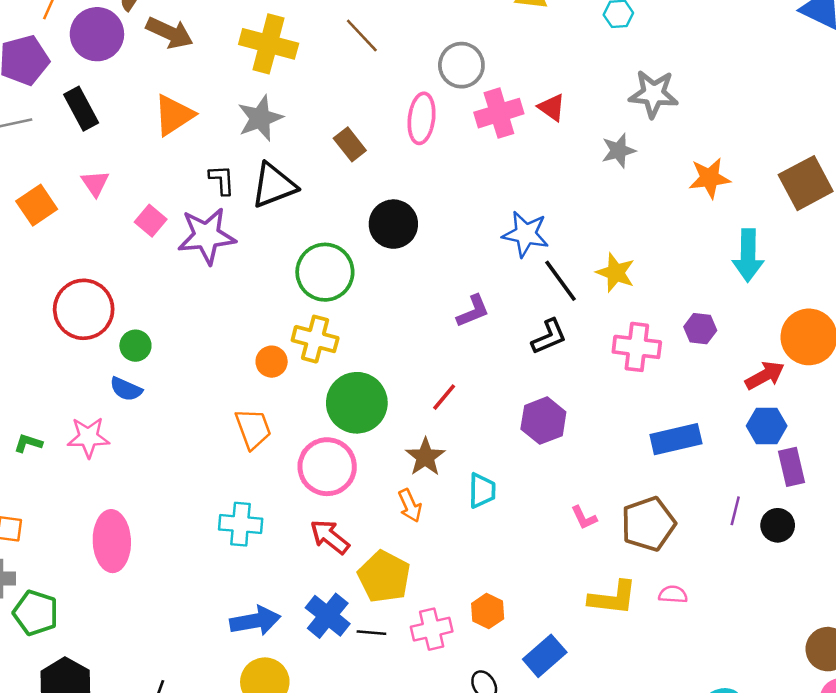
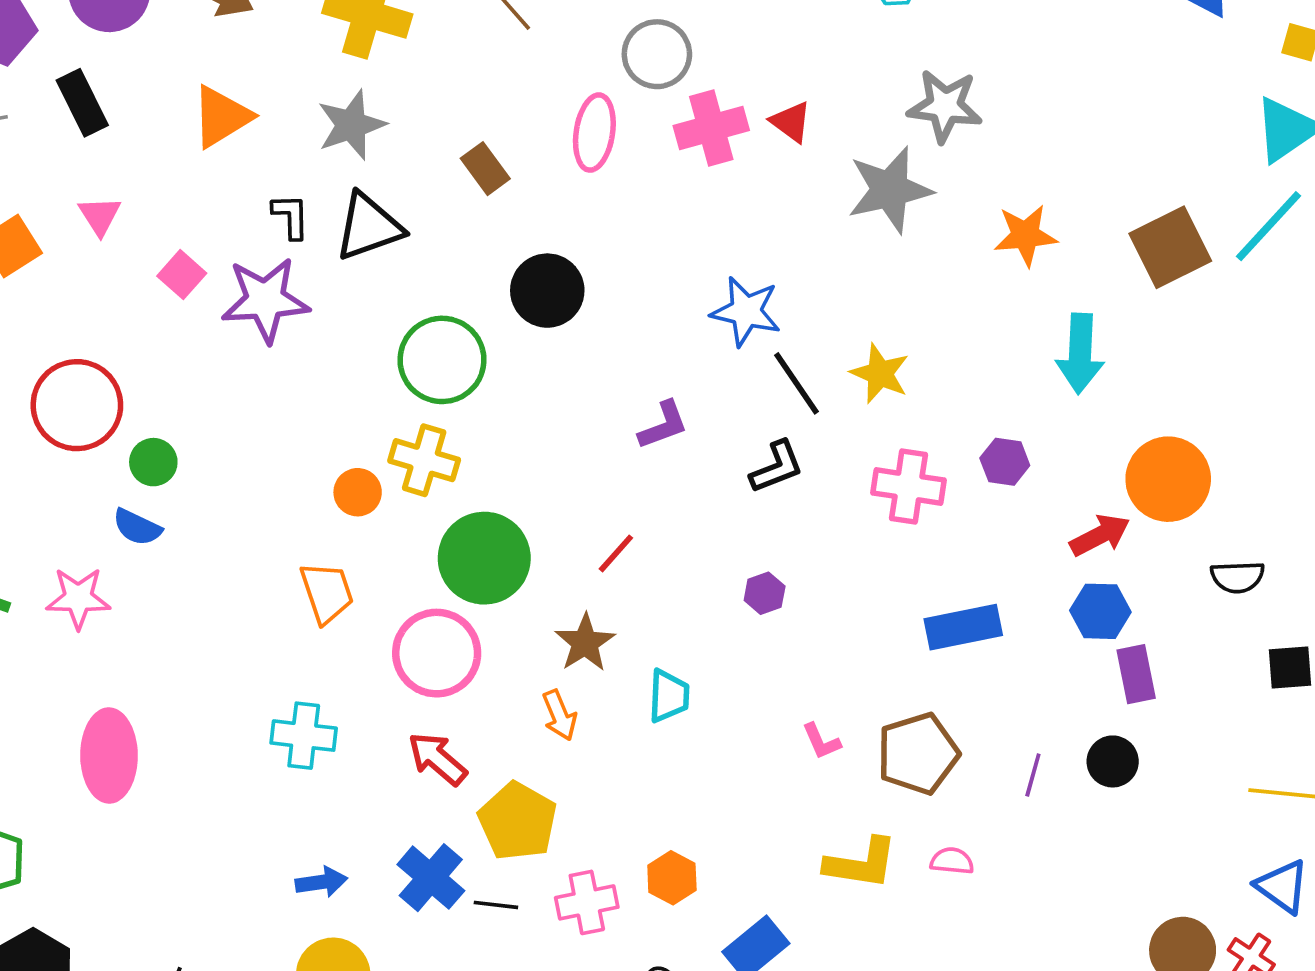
gray star: (619, 151) -> (890, 190), size x1.6
purple hexagon: (543, 421) -> (765, 593), size x0.6
purple line: (735, 511) -> (1033, 775), moved
blue arrow: (255, 621) -> (321, 882), size x0.7

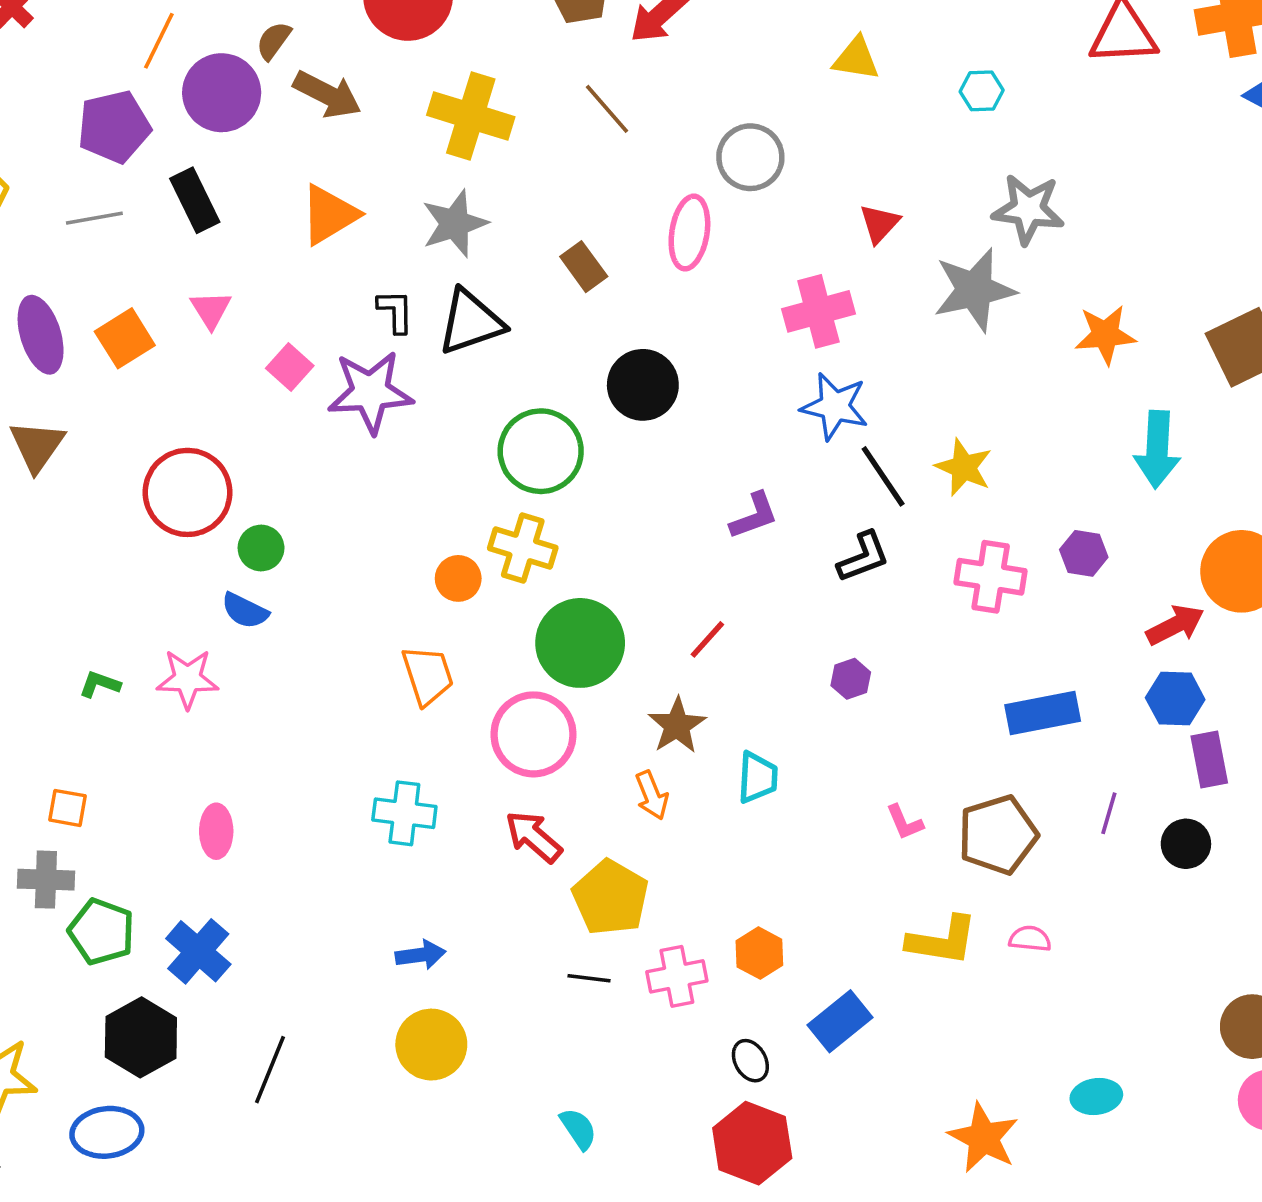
red triangle: (791, 122) -> (879, 224), turned 36
pink cross: (711, 128) -> (818, 311), moved
pink ellipse: (109, 756) -> (216, 831), size x0.6
purple line: (1033, 775) -> (1109, 813), moved
blue cross: (431, 878) -> (198, 951), moved

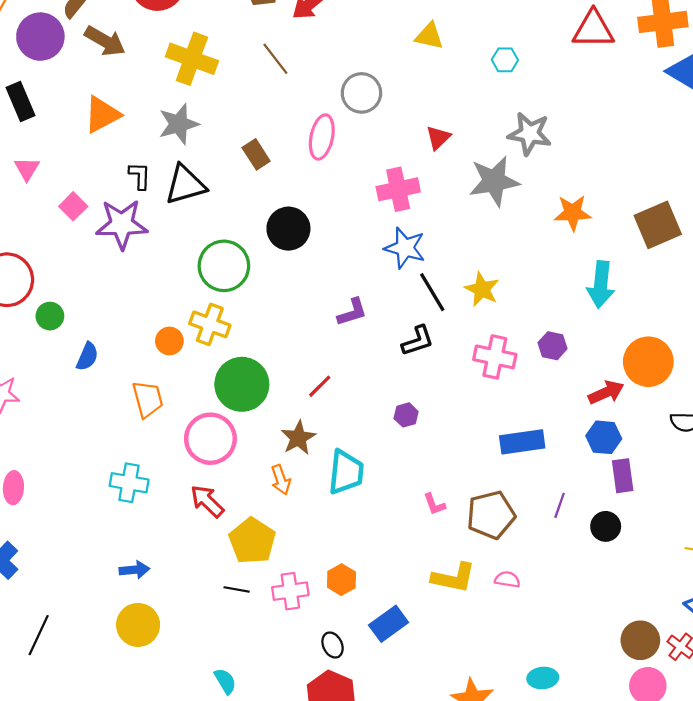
blue semicircle: (245, 611) -> (87, 356), moved, turned -96
cyan trapezoid: (758, 777) -> (346, 472), size x1.4

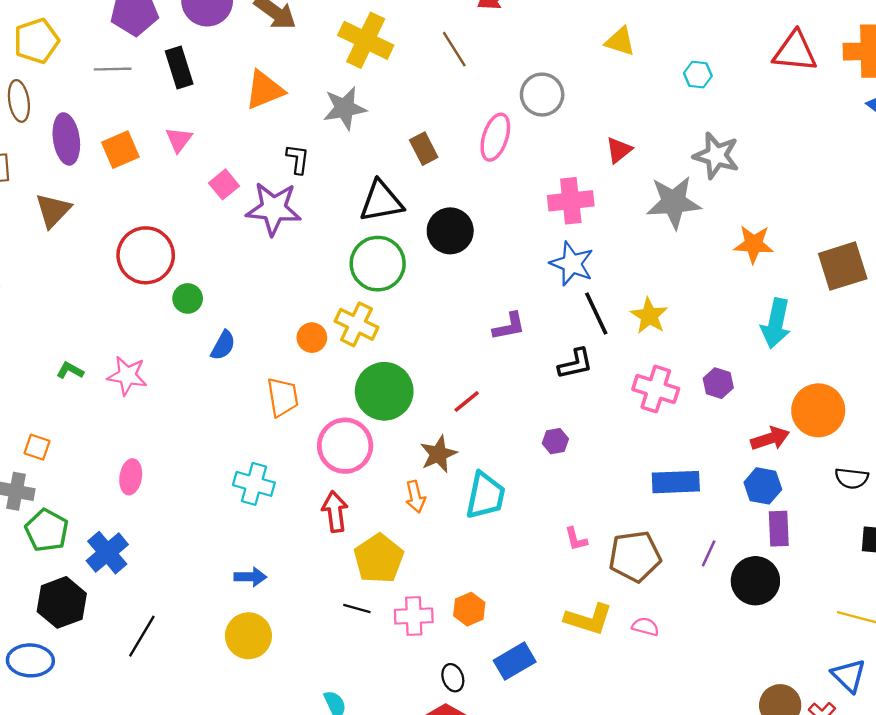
black triangle: (185, 185) -> (381, 201), moved
red arrow: (207, 501) -> (335, 512), turned 33
black circle: (606, 526) -> (755, 581), size x1.5

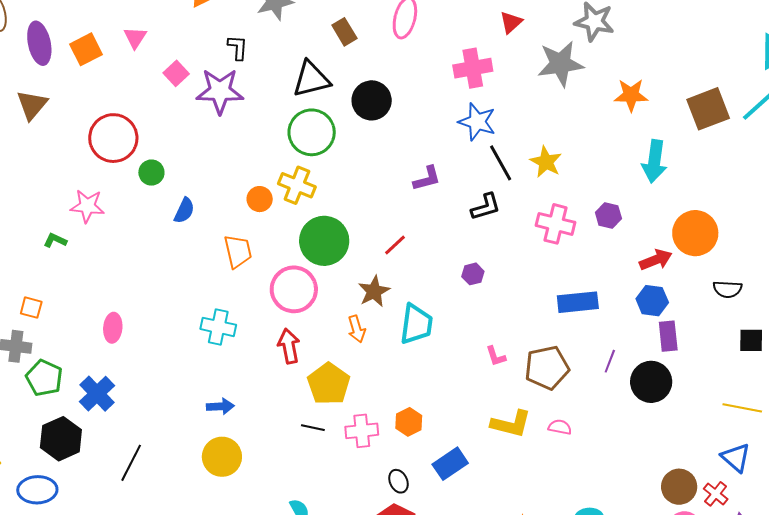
pink star: (127, 376) -> (87, 206), moved

